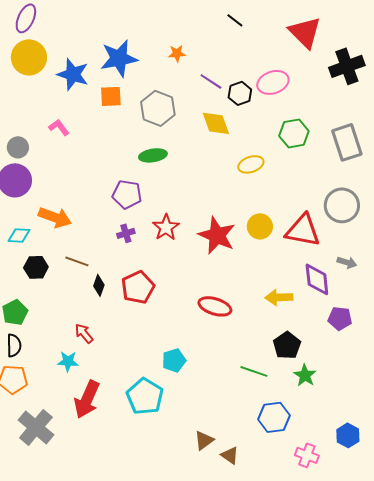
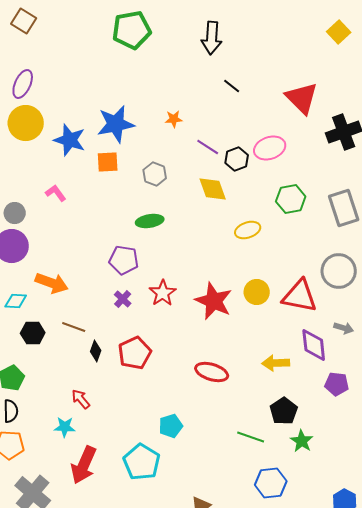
gray hexagon: (158, 108) -> (155, 174), size x0.7
purple cross: (126, 233) -> (123, 299), turned -30

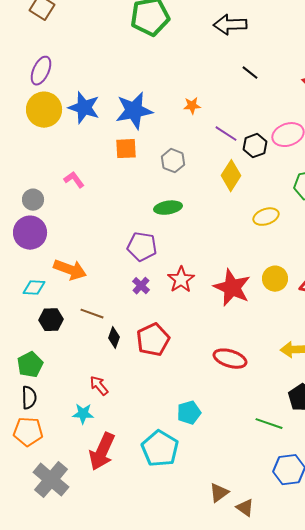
black arrow: (212, 38) -> (230, 25), turned 84
blue star: (70, 140) -> (84, 108), moved
yellow diamond: (213, 189) -> (231, 176), turned 52

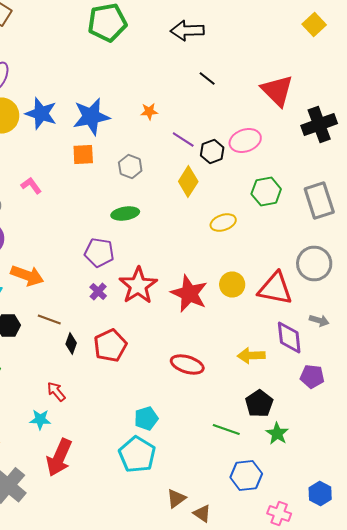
red star: (181, 280) -> (138, 286), size x1.4
cyan pentagon: (160, 449) -> (137, 454), moved

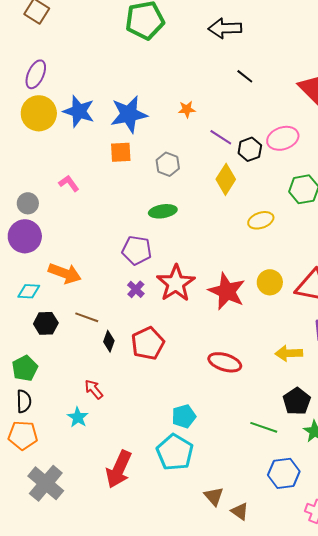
cyan star: (40, 420) -> (78, 417), turned 30
red arrow: (59, 458) -> (119, 469), moved
brown triangle: (176, 498) -> (214, 496), turned -35

